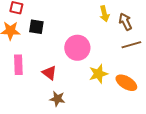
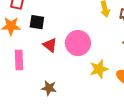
red triangle: (49, 73) -> (50, 45), moved
brown star: (57, 99) -> (49, 88), moved

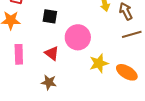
black square: (37, 22) -> (50, 16), moved
red triangle: (50, 45) -> (52, 53), moved

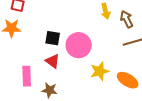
black square: (50, 16) -> (53, 38), moved
pink rectangle: (19, 54) -> (27, 76), moved

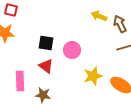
yellow arrow: (106, 11) -> (99, 16), turned 126
pink circle: (79, 45) -> (72, 50), size x0.7

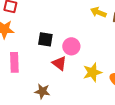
red triangle: (46, 66) -> (59, 63), moved
pink rectangle: (20, 81) -> (14, 62), moved

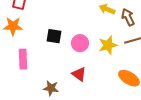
red triangle: (59, 63) -> (79, 74), moved
yellow star: (92, 72) -> (108, 45), moved

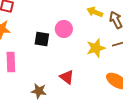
pink circle: (80, 43) -> (64, 29), moved

